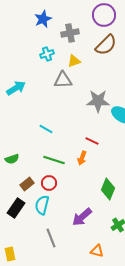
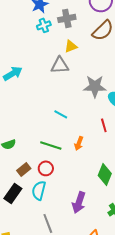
cyan cross: (47, 54) -> (44, 25), moved
cyan line: (46, 129) -> (61, 114), moved
red line: (92, 141) -> (104, 125), moved, turned 48
purple arrow: (82, 217) -> (79, 202), turned -30

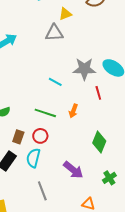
gray star: (95, 86) -> (84, 69), moved
brown rectangle: (24, 169) -> (18, 137), turned -32
purple arrow: (79, 202) -> (73, 170), turned -70

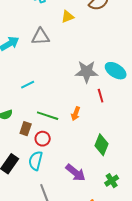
gray triangle: (54, 33) -> (41, 37), moved
cyan line: (55, 82) -> (28, 85), moved, turned -56
brown rectangle: (18, 137) -> (26, 129), moved

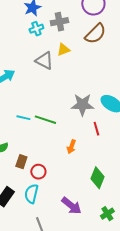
gray triangle: (41, 37) -> (44, 61), moved, turned 30
cyan line: (28, 85) -> (23, 118), turned 40
green line: (48, 116) -> (45, 120), moved

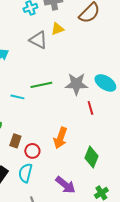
green line: (45, 120) -> (41, 85), moved, turned -30
orange arrow: (71, 147) -> (60, 138), moved, size x1.5

